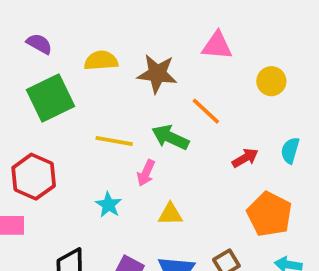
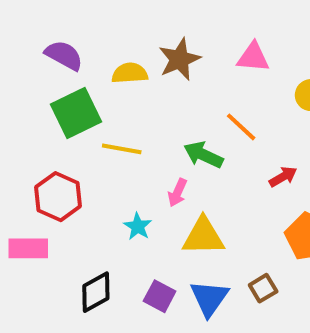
purple semicircle: (39, 44) -> (64, 55), size x1.4
brown star: (157, 74) -> (179, 59), moved, turned -30
yellow line: (114, 141) -> (122, 149), moved
yellow triangle: (170, 214) -> (203, 236), size x1.6

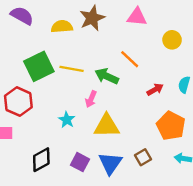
green square: (76, 113) -> (39, 66), moved
yellow line: (122, 149) -> (72, 69), moved

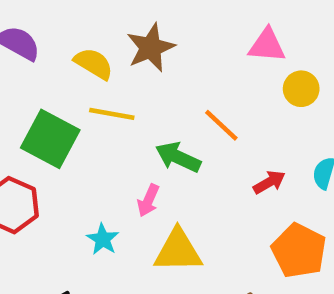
pink triangle: (137, 17) -> (267, 45), moved
yellow semicircle: (62, 27) -> (94, 64), turned 35
green square: (39, 66) -> (50, 139), turned -36
yellow line: (72, 69) -> (112, 114), moved

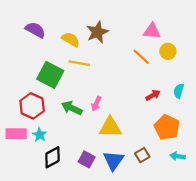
orange line: (221, 125) -> (141, 57), moved
green arrow: (178, 157) -> (72, 108), moved
cyan star: (103, 239) -> (40, 135), moved

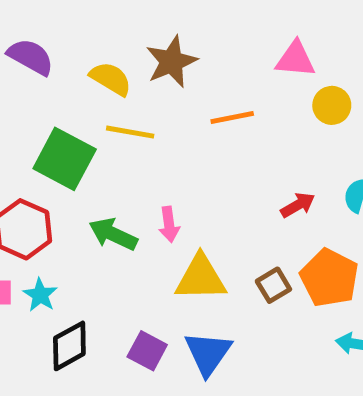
orange line: (141, 57) -> (232, 118), moved, turned -54
pink arrow: (96, 104) -> (169, 224), turned -32
brown square: (142, 155) -> (273, 285), moved

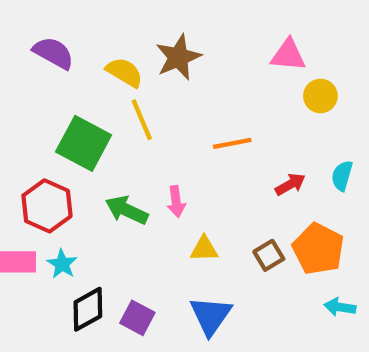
orange line: (232, 118) -> (232, 143), moved
yellow line: (130, 132) -> (142, 120), turned 57
yellow triangle: (201, 278) -> (204, 249), size x0.6
purple square: (147, 351) -> (137, 318), moved

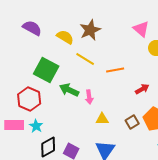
pink triangle: (288, 55) -> (141, 29), turned 36
yellow line: (142, 120) -> (85, 59), moved, turned -36
green arrow: (127, 210) -> (69, 90), moved

